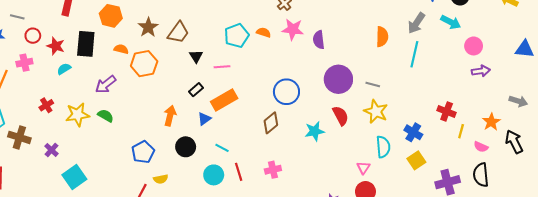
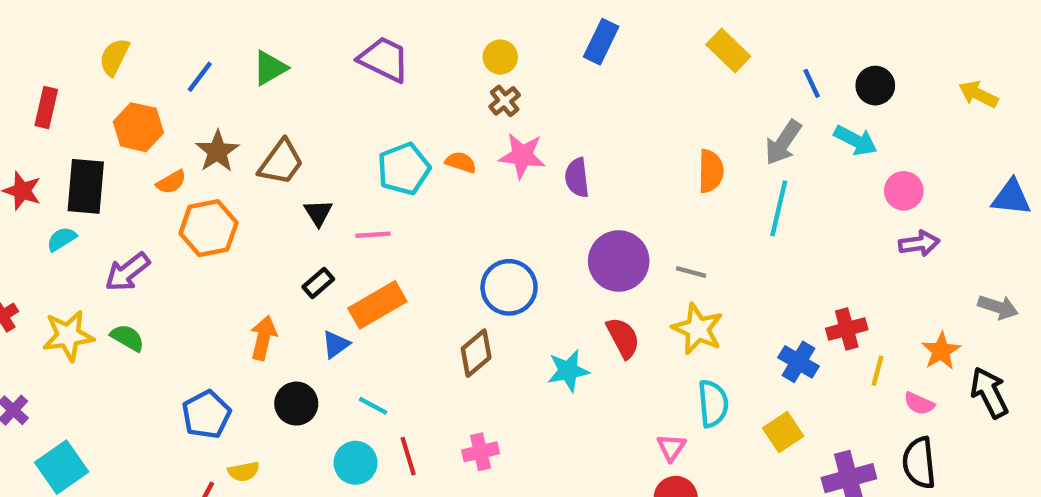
orange semicircle: (121, 49) -> (171, 182), moved, turned 136
cyan semicircle: (64, 69) -> (62, 239), moved
red cross: (447, 111) -> (847, 329), turned -36
blue cross: (413, 132) -> (799, 362), moved

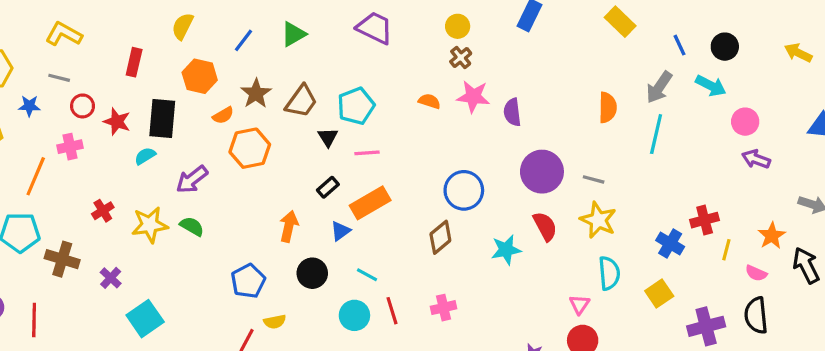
cyan pentagon: (404, 169) -> (356, 106), moved
purple arrow: (919, 243) -> (756, 159), turned -152

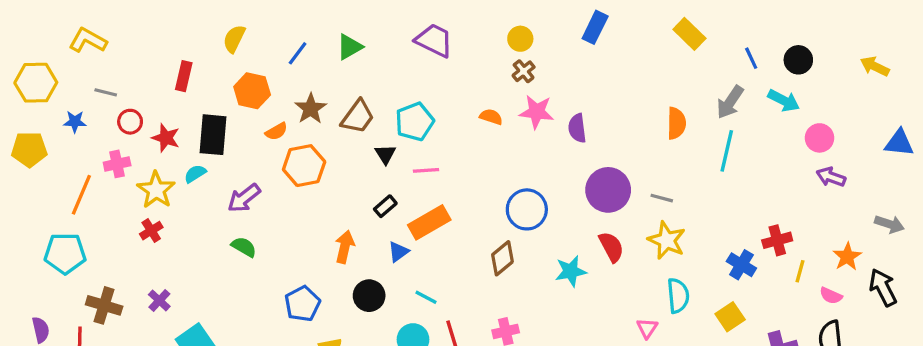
yellow L-shape: (64, 34) -> (88, 40), moved
yellow star: (150, 225) -> (156, 190), moved, turned -30
brown cross: (62, 259) -> (104, 305), moved

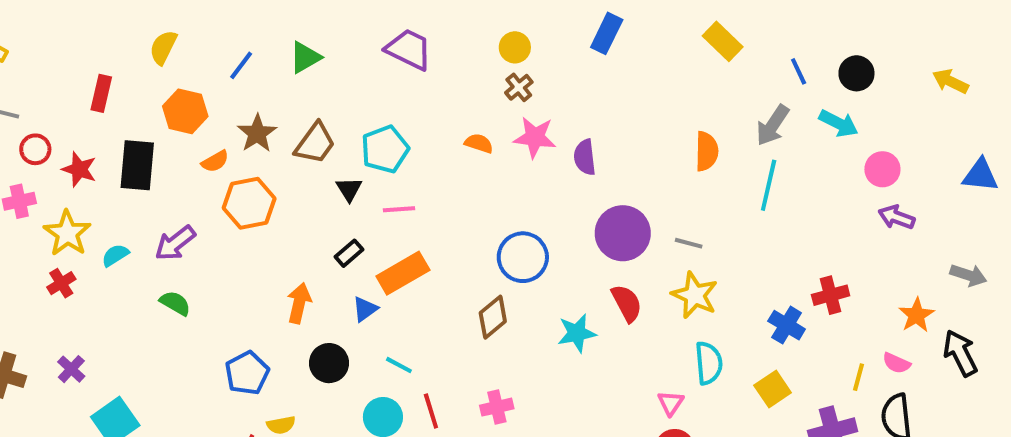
cyan semicircle: (195, 174) -> (115, 255), moved
yellow line: (800, 271) -> (858, 377), moved

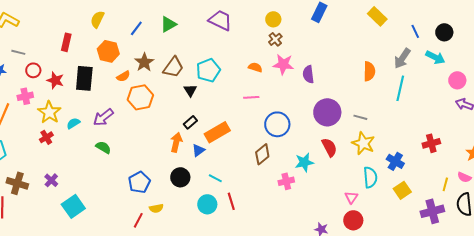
pink line: (399, 209) -> (251, 97), moved
orange arrow: (299, 303) -> (176, 142), moved
blue cross: (787, 325) -> (395, 161), moved
pink cross: (497, 407) -> (286, 181), moved

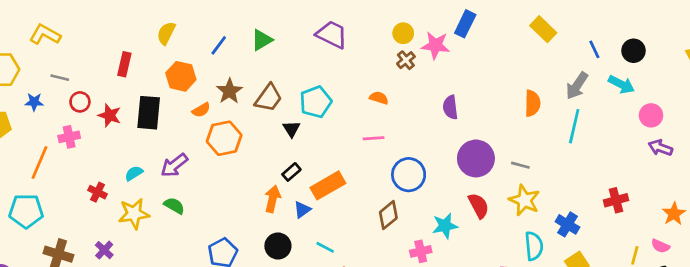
pink star: (283, 64) -> (436, 45), moved
yellow star: (49, 112) -> (134, 214), moved, turned 30
red cross: (46, 137) -> (97, 192), turned -32

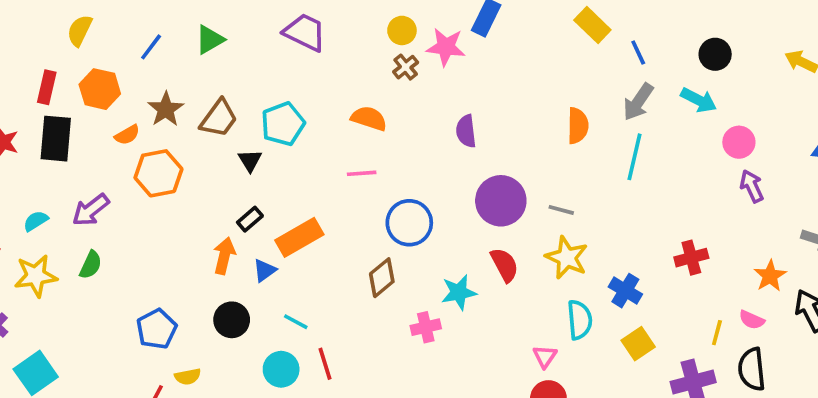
blue line: (594, 49) -> (638, 52), moved
red rectangle: (124, 64) -> (47, 87), moved
orange semicircle: (379, 98) -> (369, 118), size x1.4
purple arrow: (660, 148) -> (752, 186), turned 45
green semicircle: (174, 206) -> (91, 265), turned 85

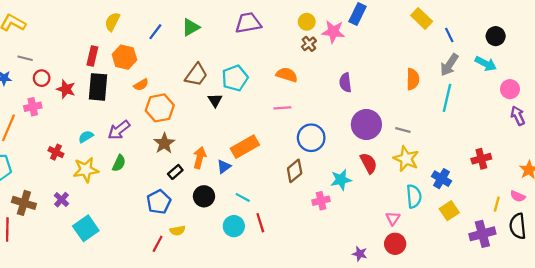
purple trapezoid: (305, 32) -> (248, 23), turned -36
brown star: (166, 109) -> (164, 143), moved
black rectangle: (250, 219) -> (175, 172), moved

